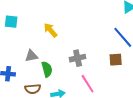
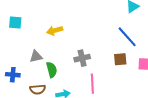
yellow arrow: (50, 30) -> (55, 30), turned -63
pink line: (88, 84) -> (92, 84), turned 30

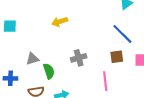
yellow arrow: (55, 30) -> (60, 22), moved
pink line: (92, 84) -> (105, 81), moved

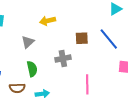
brown square: (117, 57) -> (82, 38), moved
gray triangle: (32, 59) -> (28, 42), moved, turned -32

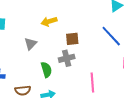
brown square: (82, 38) -> (72, 39), moved
green semicircle: (32, 69) -> (46, 70), moved

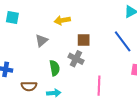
gray cross: (67, 58) -> (76, 59), turned 35

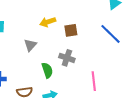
brown square: (84, 40) -> (71, 30), moved

